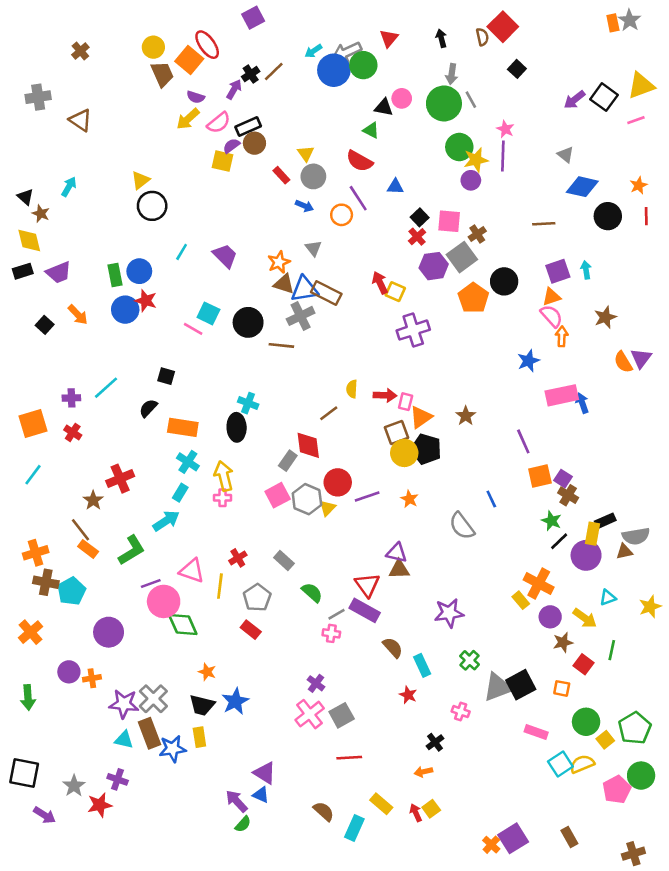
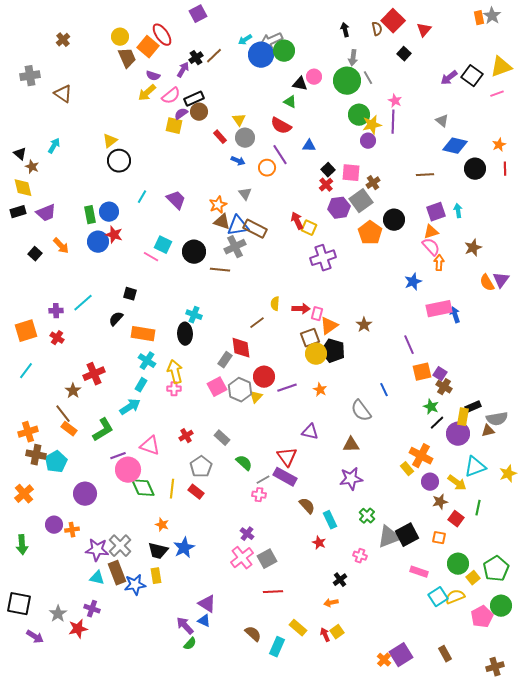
red triangle: (389, 38) -> (424, 30), moved
brown triangle: (399, 569) -> (351, 445), moved
yellow line: (220, 586) -> (172, 489), moved
cyan triangle: (608, 598) -> (475, 467), size x1.6

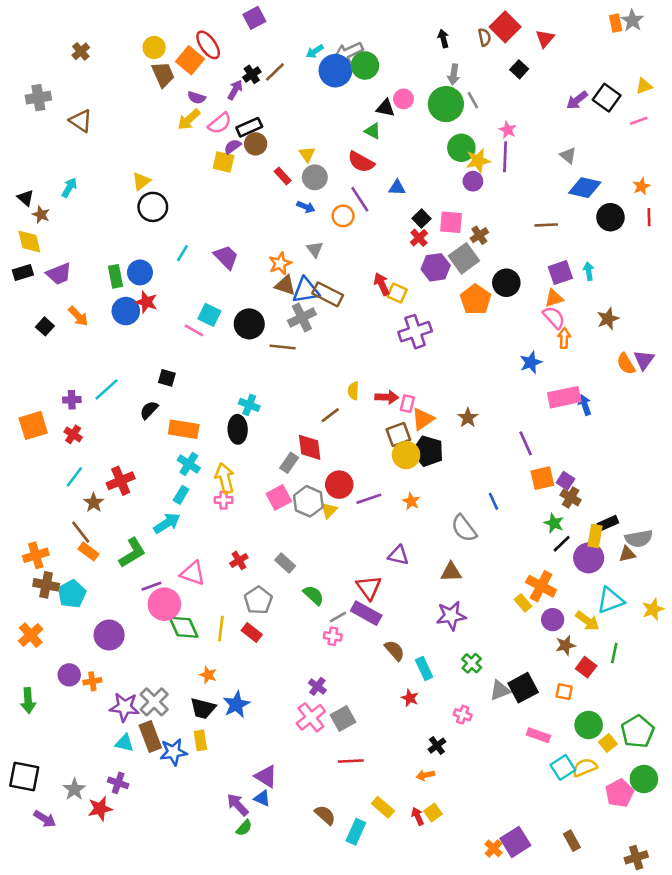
yellow triangle: (501, 67) -> (644, 86), size x0.6
cyan line: (26, 371) -> (74, 477), moved
gray triangle: (389, 537) -> (500, 690), size x0.7

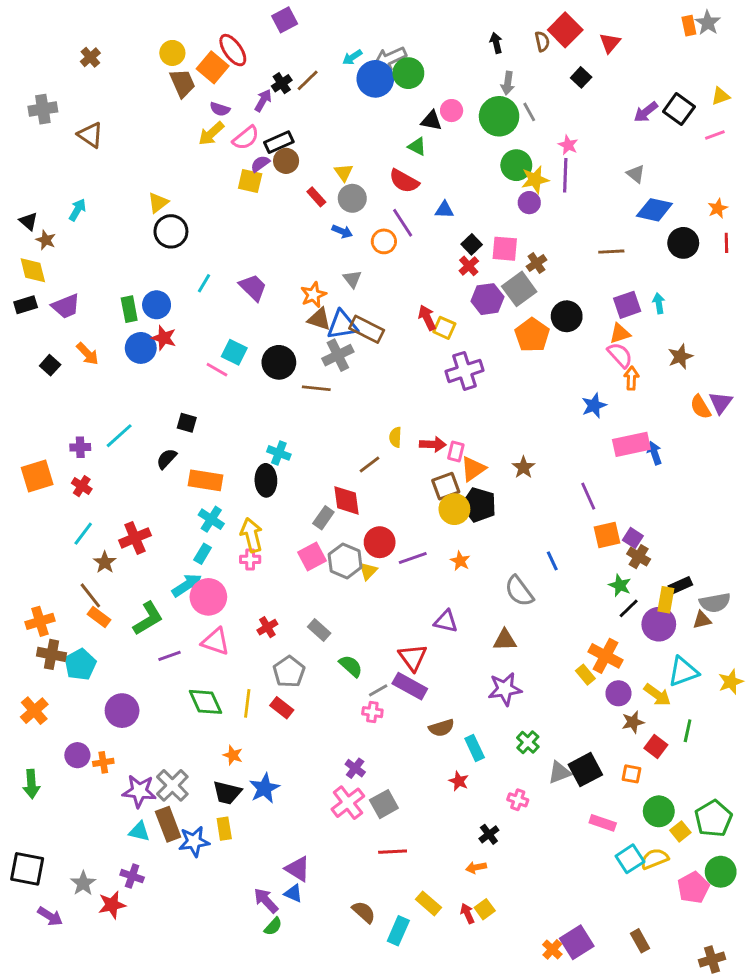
pink circle: (164, 604) -> (208, 597), moved
brown semicircle: (394, 650) -> (441, 728), turned 115

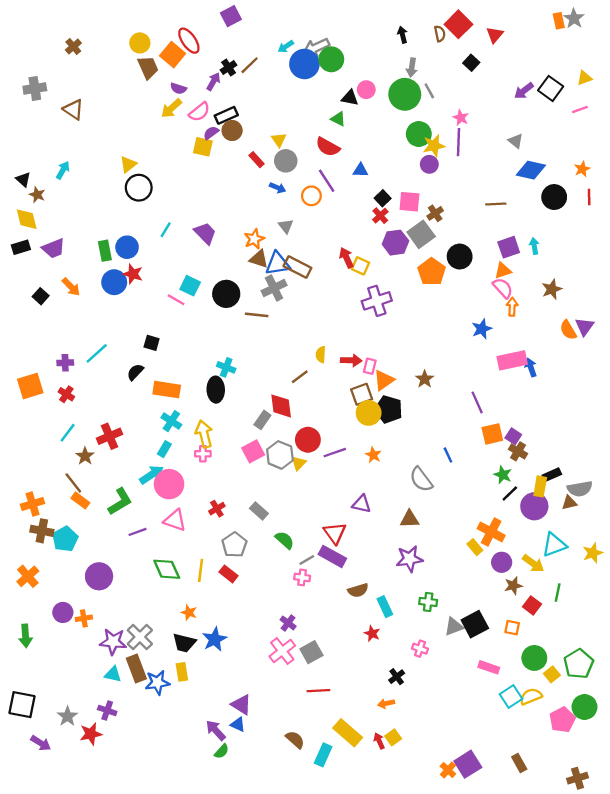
green cross: (528, 742) -> (428, 602), turned -36
yellow rectangle: (429, 903) -> (348, 733), size x1.4

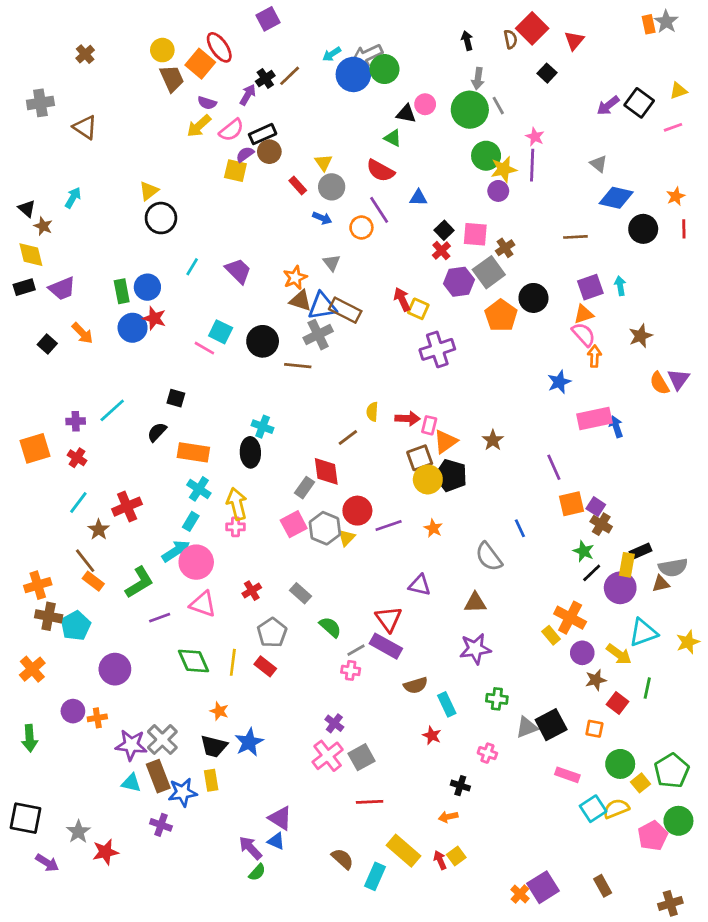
black cross: (397, 677) -> (460, 786), turned -35
purple cross: (107, 710) -> (161, 825), moved

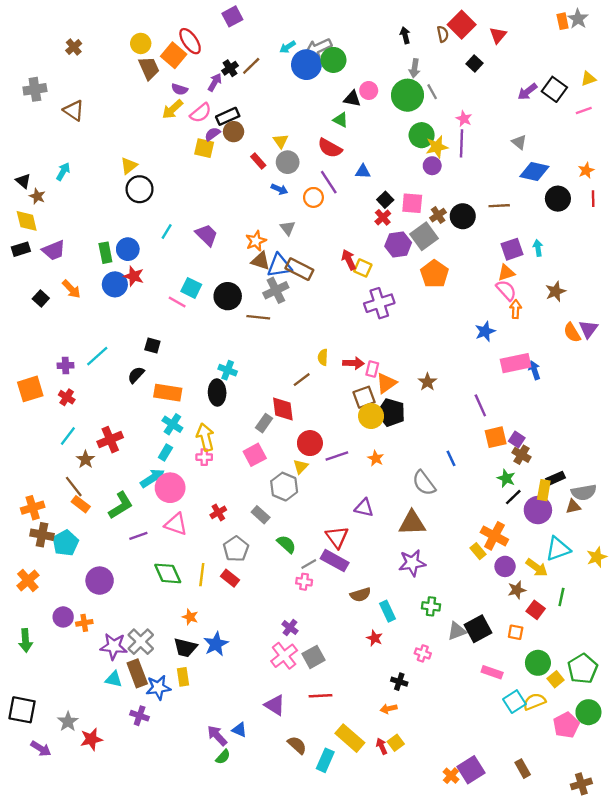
black circle: (533, 298) -> (463, 216), moved
gray hexagon: (325, 528) -> (284, 487), moved
brown triangle: (475, 603) -> (412, 523), size x1.4
purple triangle: (280, 818) -> (275, 705), moved

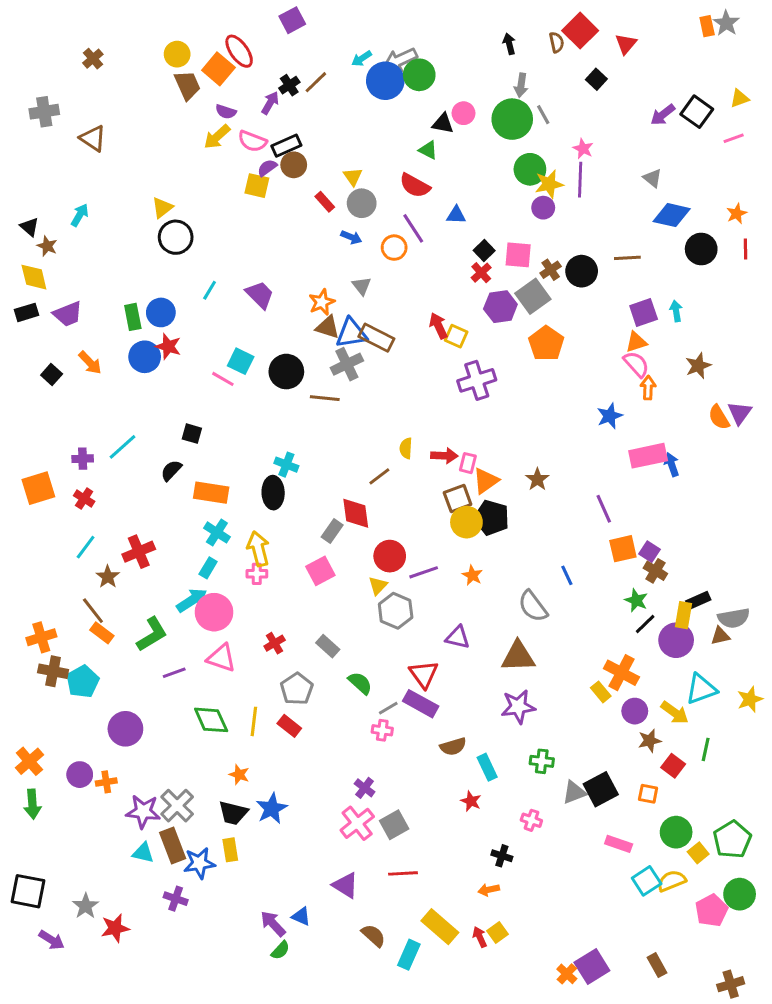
pink semicircle: (201, 113) -> (252, 141), turned 60
gray hexagon: (284, 487) -> (396, 611), moved
orange cross: (28, 581) -> (29, 761), moved

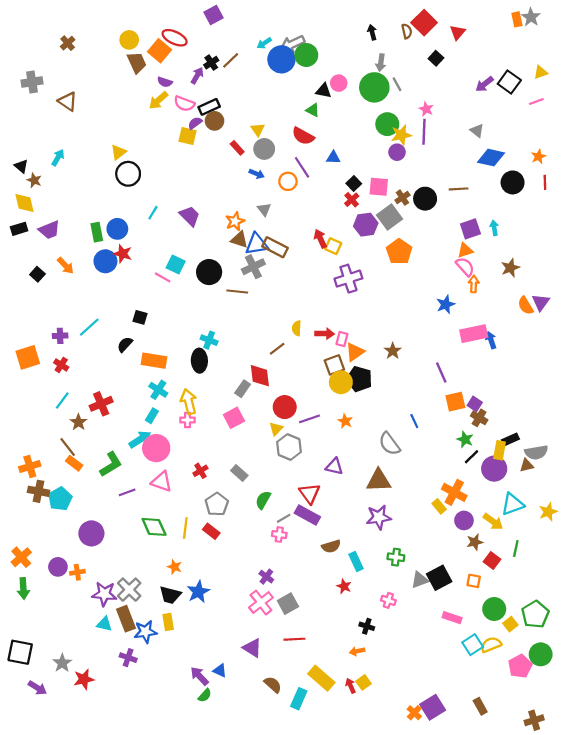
red ellipse: (239, 51) -> (175, 38), turned -30
green semicircle: (360, 683) -> (263, 500), turned -102

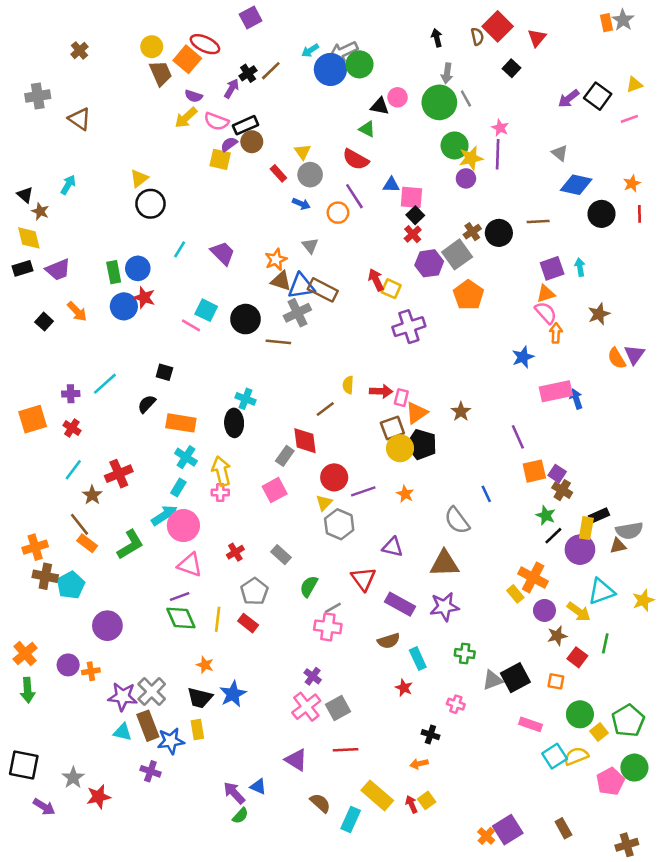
pink square: (379, 187) -> (411, 197), moved
purple line: (127, 492) -> (180, 596), moved
purple rectangle: (307, 515) -> (400, 604), moved
pink cross: (279, 534) -> (328, 627), size x1.5

